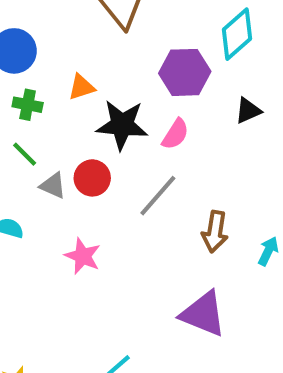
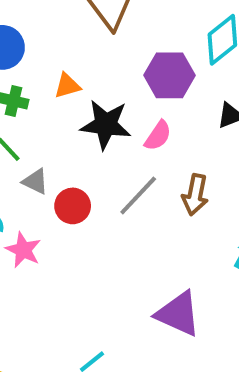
red circle: (92, 178) -> (73, 206), moved
brown arrow: (215, 232) -> (195, 195), moved
pink star: (83, 256) -> (23, 250), moved

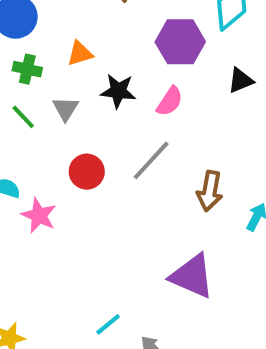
black star: (106, 125) -> (118, 91), size x0.7
gray triangle: (35, 181) -> (65, 109), moved, turned 36
brown arrow: (195, 195) -> (210, 191), moved

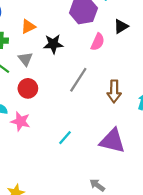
pink semicircle: (170, 101) -> (98, 42), moved
red circle: (87, 172) -> (28, 88), moved
cyan line: (108, 324) -> (65, 138), moved

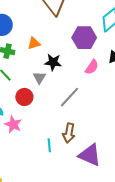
gray triangle: (25, 59) -> (39, 78), moved
brown arrow: (114, 91) -> (69, 133), moved
cyan line: (65, 138) -> (49, 145), turned -56

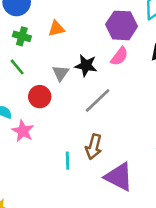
black star: (53, 62) -> (86, 66), moved
pink semicircle: (92, 67) -> (119, 56), moved

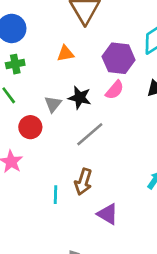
orange triangle: (56, 29) -> (65, 54), moved
green cross: (22, 36) -> (15, 64), turned -30
purple triangle: (119, 177) -> (108, 214), size x0.7

